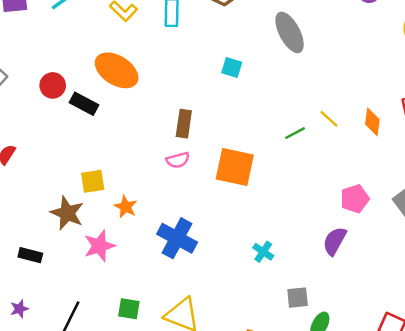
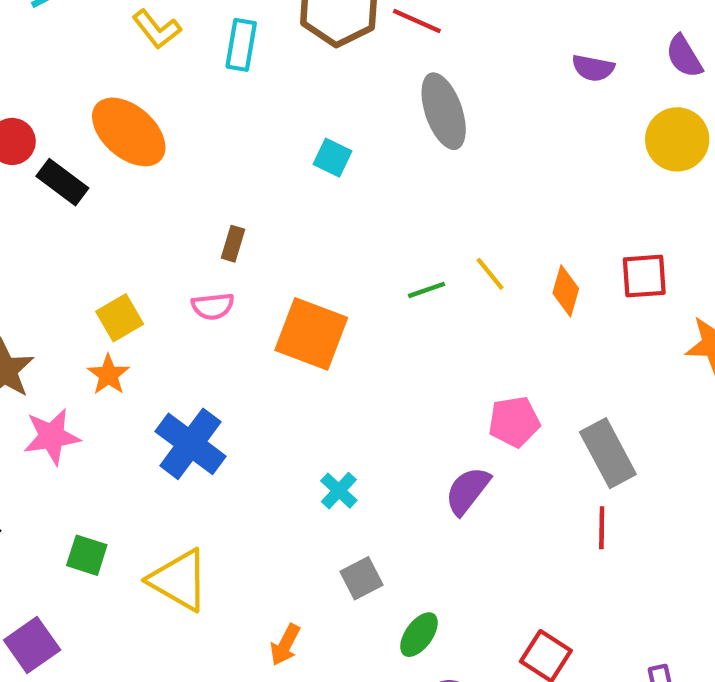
brown rectangle: (184, 124) -> (233, 244), size x0.7
yellow square: (93, 181) -> (120, 318), moved, turned -30
gray square: (298, 298) -> (362, 578), moved, turned -30

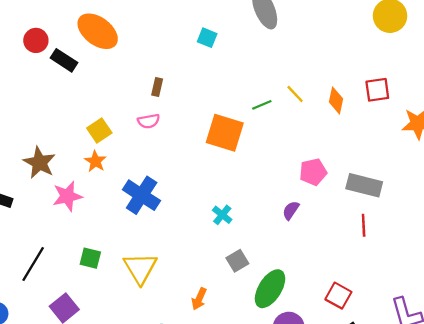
orange square: (311, 334) -> (225, 133), moved
gray rectangle: (608, 453) -> (364, 185), turned -44
purple semicircle: (468, 491) -> (291, 210), size x0.7
yellow triangle: (179, 580) -> (140, 268), turned 33
green ellipse: (419, 635) -> (270, 289), size x1.6

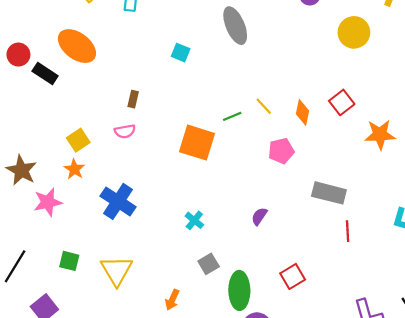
red square: (377, 90) -> (342, 102), turned -30
pink pentagon: (313, 172) -> (281, 151), moved
red line: (364, 225) -> (348, 231), moved
green ellipse: (270, 289) -> (239, 290), turned -33
red square: (338, 296) -> (293, 276), moved, turned 30

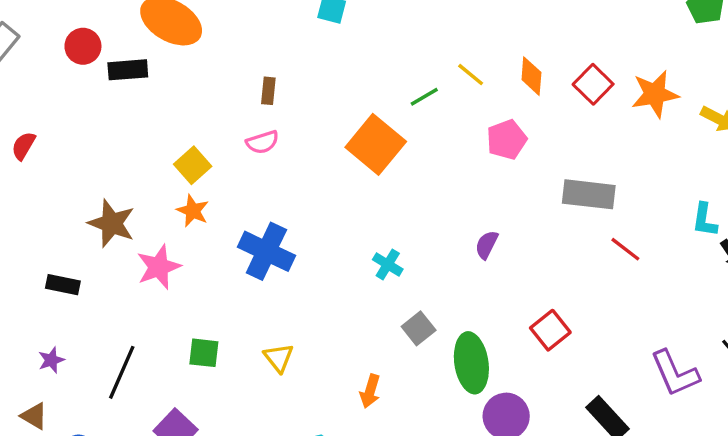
black rectangle: (45, 73) -> (128, 70), turned -30
red square: (342, 102) -> (593, 84), moved
orange square: (197, 143) -> (376, 144), turned 30
red line: (348, 231) -> (625, 249), turned -42
yellow triangle: (117, 271) -> (279, 358), size x0.6

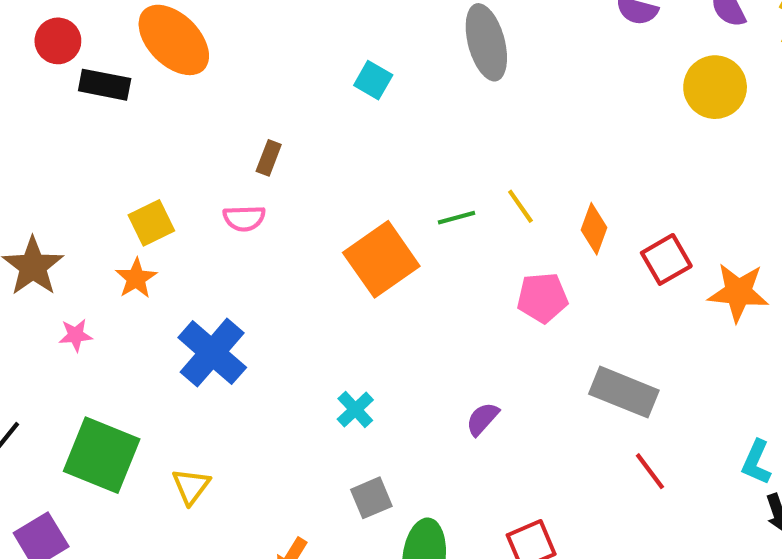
pink star: (159, 267) -> (76, 335), size x0.6
green square: (204, 353) -> (102, 455), size x1.8

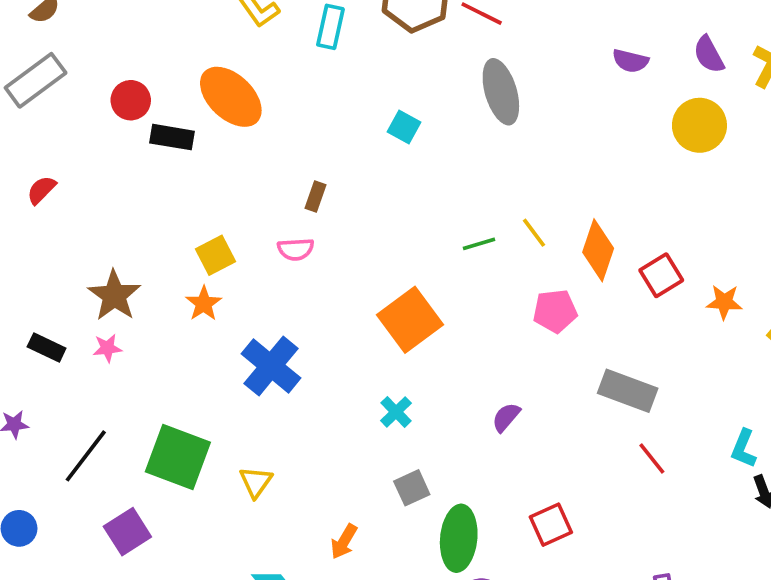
orange diamond: (594, 229) -> (598, 250), size x1.4
orange square: (381, 259) -> (410, 320), moved
orange star: (738, 292) -> (724, 302), size x0.7
pink star: (76, 335) -> (107, 348), moved

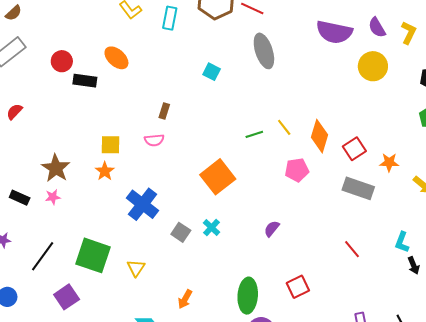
purple semicircle: (630, 61) -> (334, 32), size x1.8
orange ellipse: (231, 97) -> (116, 58), size x0.7
yellow square: (215, 255) -> (110, 145), turned 30
gray rectangle: (628, 391) -> (358, 188), moved
gray square: (412, 488) -> (181, 232), moved, turned -30

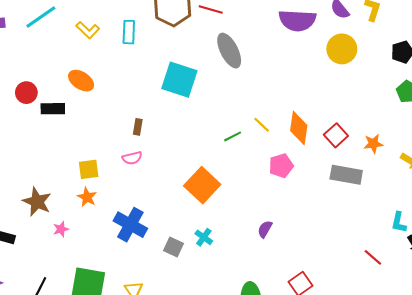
cyan square: (212, 72) -> (179, 80), size x2.0
pink star: (53, 197) -> (61, 229), moved
red line: (352, 249) -> (373, 257), moved

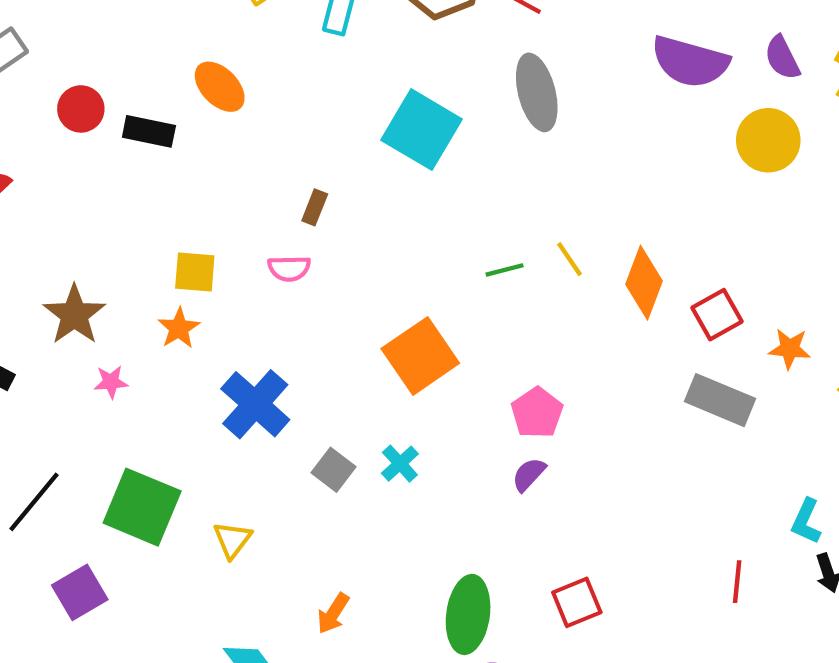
red circle: (26, 93) -> (81, 109), moved
pink pentagon: (281, 166) -> (537, 413), moved, turned -30
red line: (373, 257) -> (737, 582), turned 42

